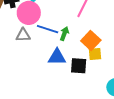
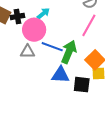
green arrow: (64, 34) -> (69, 52), size x1.6

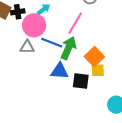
pink line: (89, 25) -> (75, 23), moved

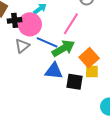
black cross: (18, 12) -> (15, 20), moved
gray triangle: (27, 47) -> (22, 46), turned -42
green arrow: (68, 48) -> (63, 48), turned 35

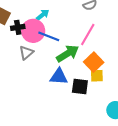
pink line: (71, 24) -> (88, 34), moved
blue line: (47, 42) -> (49, 36), moved

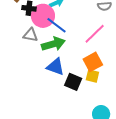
gray triangle: (26, 53) -> (31, 35), turned 35
green arrow: (68, 54) -> (53, 44), moved

